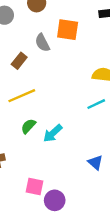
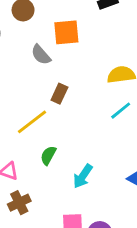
brown rectangle: (19, 61) -> (59, 94), moved
cyan arrow: (53, 133) -> (83, 176), moved

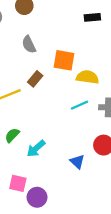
orange square: (66, 32) -> (64, 60), moved
green semicircle: (48, 155) -> (12, 135), moved

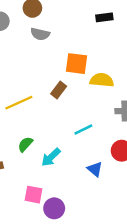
gray semicircle: (29, 45) -> (40, 34), moved, turned -48
brown rectangle: (35, 79) -> (59, 90), moved
cyan line: (79, 105) -> (83, 129), moved

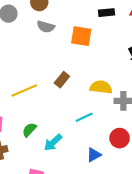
orange square: (76, 64) -> (81, 36), moved
yellow semicircle: (102, 80) -> (101, 87), moved
blue triangle: (95, 169) -> (94, 155), turned 49

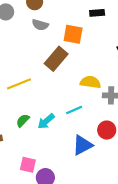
brown rectangle: (62, 80) -> (56, 59), moved, size x1.6
cyan arrow: (53, 142) -> (46, 121), moved
blue triangle: (94, 155) -> (82, 145), size x1.5

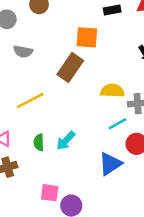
gray semicircle: (40, 25) -> (23, 51), moved
cyan line: (74, 110) -> (118, 124), moved
green semicircle: (23, 120) -> (39, 142), turned -40

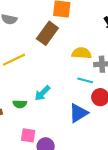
cyan line: (118, 124) -> (85, 80), turned 42
green semicircle: (39, 142) -> (20, 104), moved, turned -88

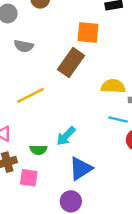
blue triangle: (78, 113) -> (81, 169), moved
pink square: (28, 135) -> (29, 178), moved

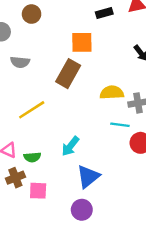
green semicircle: (38, 150) -> (32, 157), moved

